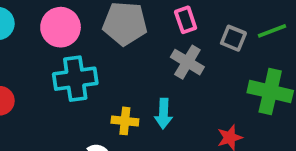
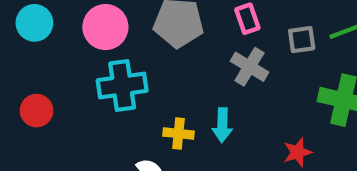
gray square: (233, 38) -> (302, 40), turned -30

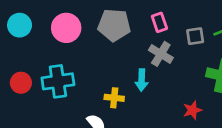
cyan cross: (122, 86) -> (58, 81), moved
cyan arrow: (222, 125) -> (142, 80), moved

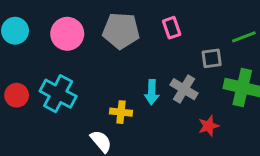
gray square: (195, 36) -> (212, 58), moved
gray cross: (161, 54) -> (184, 89), moved
cyan cross: (58, 81) -> (58, 94), turned 36

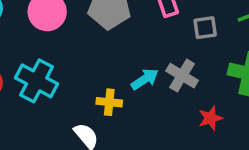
gray square: (212, 58) -> (205, 28), moved
cyan arrow: (152, 92) -> (145, 79), turned -125

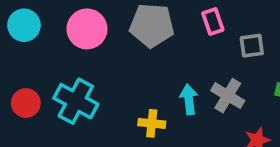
cyan arrow: (145, 79) -> (189, 99), turned -64

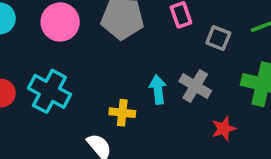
gray square: (252, 46) -> (218, 38), turned 30

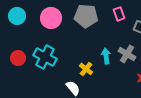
yellow cross: (122, 113) -> (86, 69), turned 32

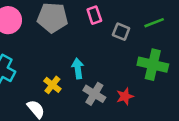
gray cross: (127, 54) -> (94, 94), moved

